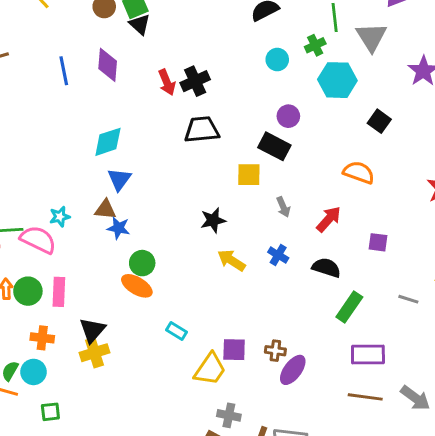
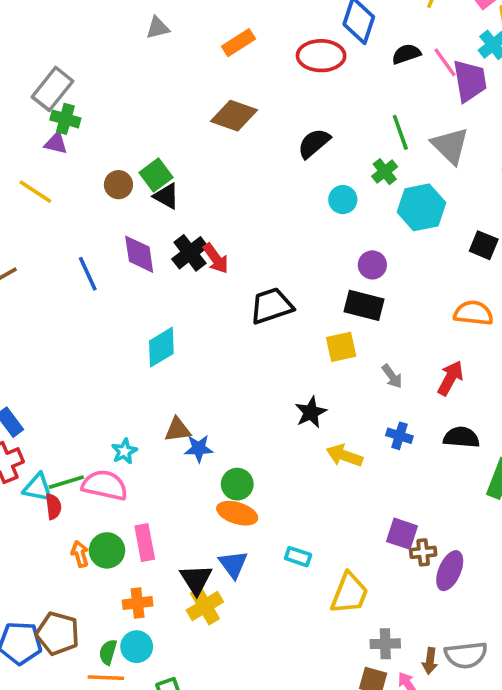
black cross: (195, 81) -> (190, 253), moved
blue triangle: (119, 179) -> (233, 564), moved
purple square: (234, 350) -> (402, 534), moved, turned 30

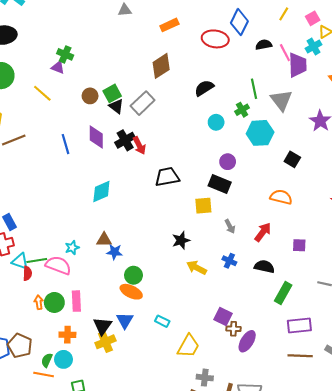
gray rectangle: (53, 89) -> (143, 103), moved
brown diamond: (234, 116) -> (161, 66), turned -60

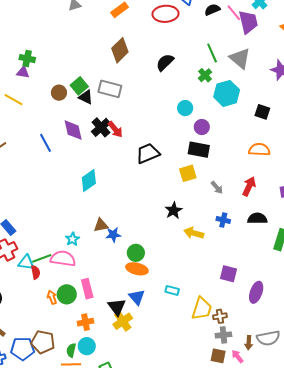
gray rectangle: (143, 103) -> (110, 89), turned 70
cyan circle: (216, 122) -> (185, 108), moved
brown cross: (233, 329) -> (220, 316), moved

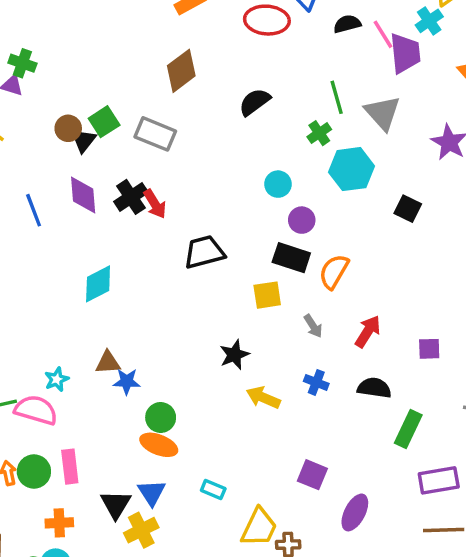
black triangle: (86, 97) -> (83, 140), moved, turned 35
orange semicircle: (259, 150) -> (334, 271), moved, turned -70
yellow cross: (123, 321) -> (141, 530), moved

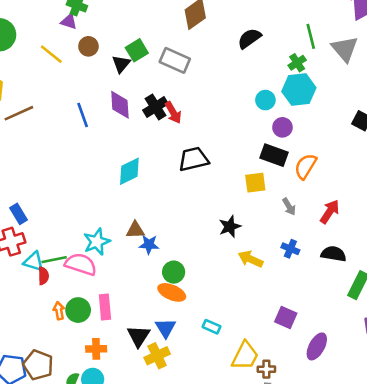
brown circle: (68, 128) -> (88, 46), moved
cyan hexagon: (352, 169) -> (299, 90), moved
black trapezoid: (204, 252) -> (194, 159), moved
cyan star: (57, 379) -> (97, 242), size x1.5

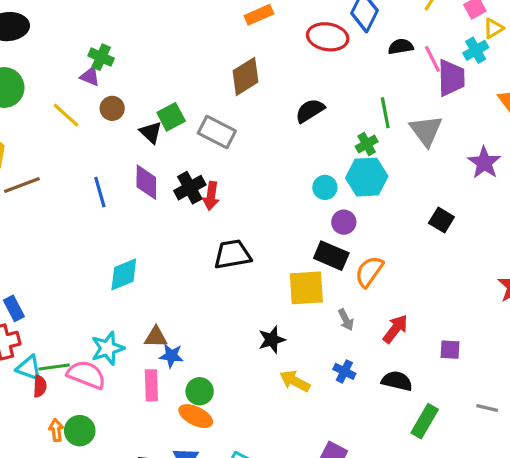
black triangle: (121, 64) -> (151, 132), turned -30
red arrow: (173, 113) -> (211, 196), turned 35
cyan diamond: (129, 171) -> (124, 274), moved
yellow square: (255, 183) -> (306, 288), size x1.4
pink rectangle: (105, 307) -> (151, 385), moved

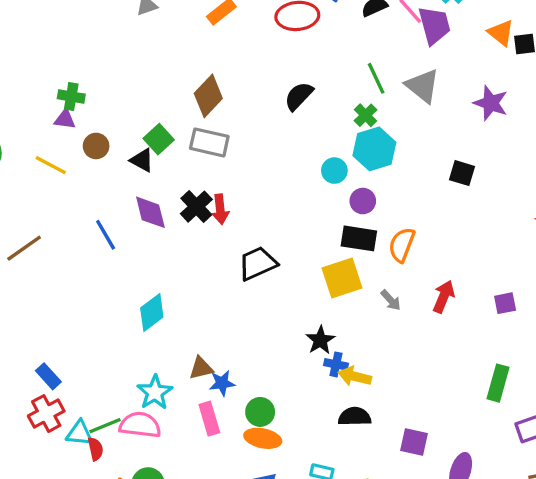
brown diamond: (245, 76) -> (208, 96), moved
blue cross: (344, 371) -> (336, 364), moved
black semicircle: (397, 381) -> (355, 417), moved

